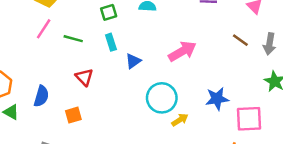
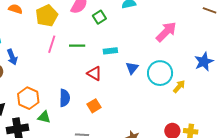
cyan rectangle: (111, 42) -> (110, 51), moved, turned -64
blue triangle: (133, 61) -> (132, 68), moved

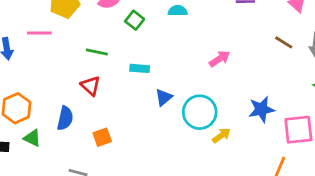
green square: (99, 17) -> (135, 20), turned -32
pink arrow: (166, 32) -> (220, 59), size x0.7
pink line: (52, 44) -> (39, 33), moved, turned 60
red triangle: (94, 73) -> (91, 86), moved

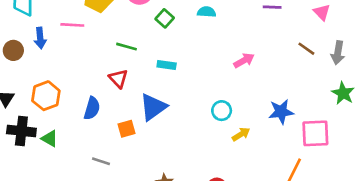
blue triangle: (164, 97) -> (153, 107), moved, size x1.6
cyan circle: (200, 112) -> (222, 111), size x0.6
green triangle: (32, 138) -> (50, 139), moved

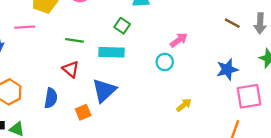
green square: (165, 18) -> (122, 26), moved
cyan rectangle: (167, 65) -> (111, 52), size x1.5
cyan circle: (222, 111) -> (165, 62), moved
blue star: (281, 112) -> (227, 69), moved

